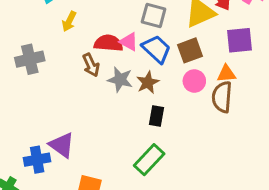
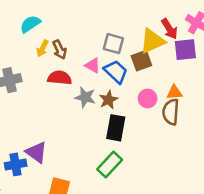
purple square: (239, 40) -> (185, 50), moved
red semicircle: (108, 43) -> (60, 78), moved
brown square: (190, 50) -> (141, 61), moved
brown arrow: (91, 65) -> (60, 50), moved
black rectangle: (156, 116) -> (116, 128), size x1.5

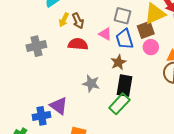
blue trapezoid: (116, 72) -> (125, 39), turned -150
gray star: (85, 97) -> (91, 84), moved
pink circle: (148, 98) -> (151, 47), moved
green rectangle: (110, 164) -> (119, 104), moved

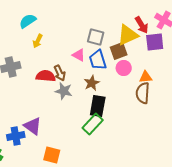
brown arrow: (78, 21) -> (60, 73), moved
red semicircle: (78, 44) -> (46, 76), moved
gray star: (91, 84) -> (64, 91), moved

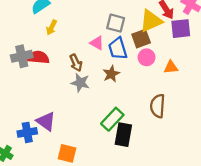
red semicircle: (46, 76) -> (38, 57), moved
brown semicircle: (143, 93) -> (158, 106), moved
black rectangle: (98, 106) -> (123, 135), moved

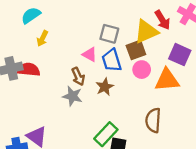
purple square: (181, 29) -> (180, 55), moved, turned 30
brown arrow: (76, 63) -> (78, 76), moved
orange triangle: (171, 67) -> (167, 80), size x1.6

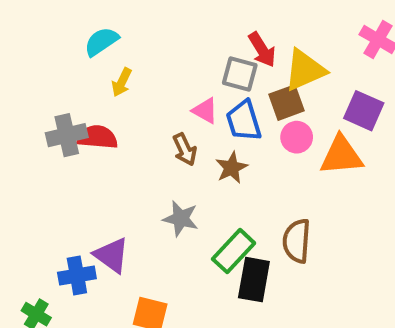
red arrow: (162, 20) -> (262, 50), moved
gray star: (72, 96) -> (181, 219), moved
brown semicircle: (153, 120) -> (297, 241), moved

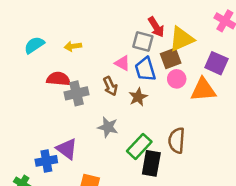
cyan semicircle: (101, 42) -> (34, 45), moved
yellow arrow: (122, 82) -> (73, 46), turned 56
gray cross: (67, 135) -> (76, 93), moved

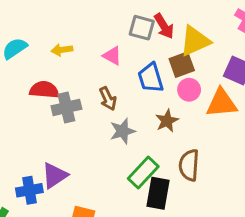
gray square: (143, 41) -> (142, 28), moved
pink triangle: (122, 63) -> (112, 56), moved
brown star: (138, 97) -> (167, 121), moved
gray star: (108, 127) -> (123, 131), moved, turned -30
purple triangle: (67, 149) -> (55, 175), turned 50

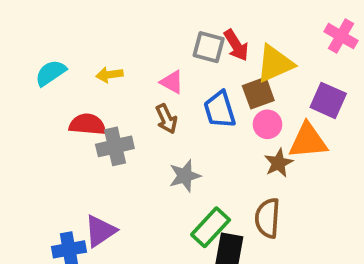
brown arrow: (108, 99) -> (166, 119), moved
brown star: (167, 121) -> (279, 163), moved

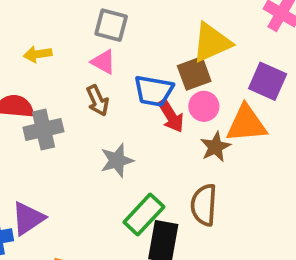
red arrow: (236, 45) -> (171, 116), moved
gray square: (209, 47) -> (111, 25), moved
blue trapezoid: (220, 110) -> (154, 91), turned -63

